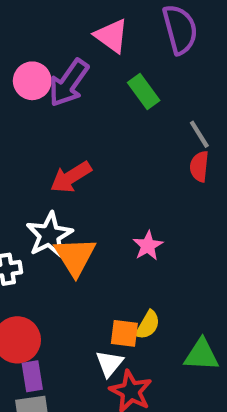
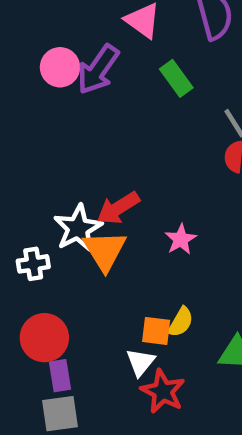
red arrow: (71, 177) -> (118, 208), moved

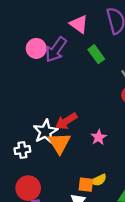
yellow semicircle: (181, 322) -> (99, 180), turned 35

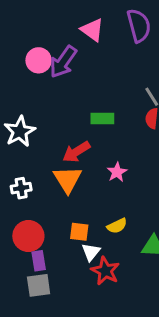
green rectangle: (96, 54) -> (102, 118), moved, turned -54
white star: (45, 132) -> (20, 131), moved
orange square: (86, 185) -> (79, 232), moved

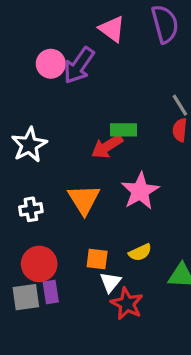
red arrow: (76, 152) -> (107, 146), moved
pink star: (117, 172) -> (140, 191), size x1.6
gray square: (39, 285) -> (26, 297), moved

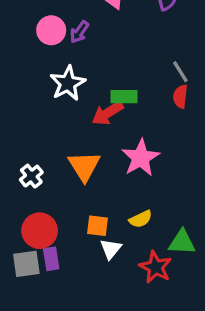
purple arrow: (79, 65) -> (79, 32), size x0.6
white star: (29, 145) -> (68, 83), moved
white cross: (31, 209) -> (31, 176), turned -30
red star: (127, 304) -> (155, 267), moved

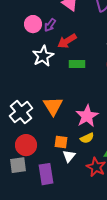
red arrow: (107, 113) -> (67, 41), moved
pink star: (141, 158) -> (87, 116), moved
white cross: (31, 176) -> (21, 112), size x1.6
purple rectangle: (51, 259) -> (46, 174), moved, size x1.5

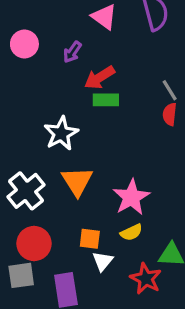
pink circle: (33, 24) -> (24, 44), moved
white star: (43, 56) -> (61, 133), moved
green rectangle: (77, 64) -> (106, 100), moved

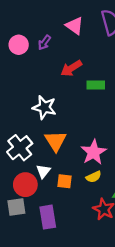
purple arrow: (72, 52) -> (44, 43), moved
green rectangle: (106, 100) -> (96, 85), moved
white star: (61, 133) -> (44, 107), turned -30
white triangle: (103, 261) -> (43, 171), moved

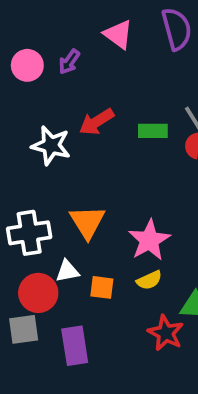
red arrow: (71, 68) -> (96, 122), moved
white star: (44, 107) -> (51, 145), moved
white cross: (20, 148) -> (29, 233), turned 30
white triangle: (43, 171) -> (67, 271), turned 40

